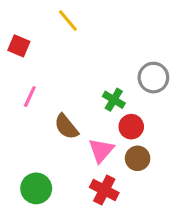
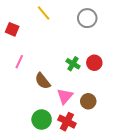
gray circle: (153, 78) -> (87, 18), moved
red circle: (131, 127) -> (94, 63), moved
green circle: (36, 188) -> (42, 120), moved

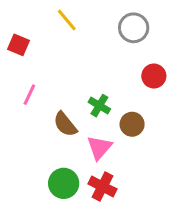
red circle: (94, 63) -> (154, 76), moved
green cross: (73, 64) -> (99, 106), moved
brown circle: (88, 101) -> (132, 124), moved

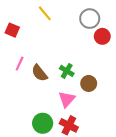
red circle: (154, 76) -> (102, 36), moved
brown semicircle: (65, 124) -> (39, 73), moved

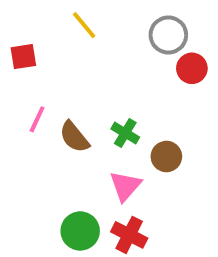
red square: (12, 30) -> (23, 57), turned -32

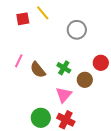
gray circle: (168, 35) -> (77, 30), moved
red square: (23, 57) -> (23, 19), moved
red circle: (192, 68) -> (101, 63), moved

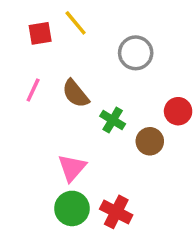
pink line: (19, 61) -> (33, 90), moved
brown semicircle: (38, 70) -> (76, 94), moved
pink triangle: (64, 95) -> (72, 168), moved

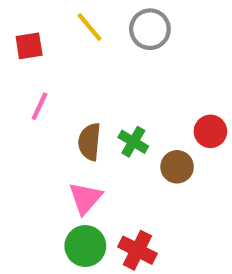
red square: (40, 33) -> (29, 46), moved
gray circle: (136, 53) -> (150, 29), moved
brown semicircle: (76, 94) -> (90, 142), moved, turned 44

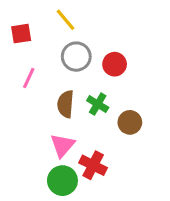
gray circle: (150, 29) -> (76, 57), moved
red circle: (210, 131) -> (115, 64), moved
red cross: (137, 250) -> (93, 165), moved

